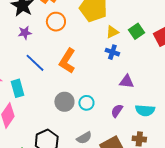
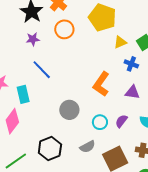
blue cross: (112, 52) -> (131, 64), moved
orange L-shape: (67, 61) -> (101, 84), moved
cyan circle: (86, 103) -> (100, 122), moved

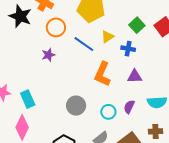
purple star: (33, 39) -> (48, 55), moved
yellow triangle: (120, 42) -> (107, 37), moved
blue line: (42, 70) -> (84, 44), moved

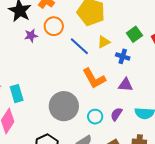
purple star: (48, 55) -> (31, 36), moved
orange L-shape: (102, 74) -> (94, 78), turned -60
gray circle: (76, 106) -> (64, 106), size x1.5

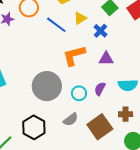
blue cross: (123, 56) -> (100, 31), turned 32
orange L-shape: (94, 78) -> (74, 55), turned 110

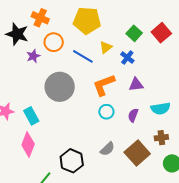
gray circle: (47, 86) -> (60, 87), moved
cyan circle: (79, 93) -> (106, 112), moved

